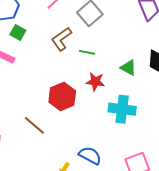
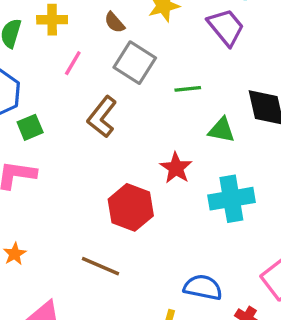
green square: (18, 32) -> (30, 127), turned -35
green line: (87, 52) -> (188, 89), moved
red star: (95, 82) -> (176, 168), turned -30

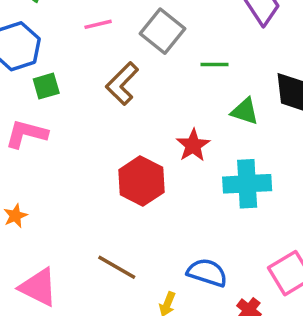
pink line: (73, 63) -> (98, 24), turned 40
brown line: (100, 266) -> (117, 267), moved

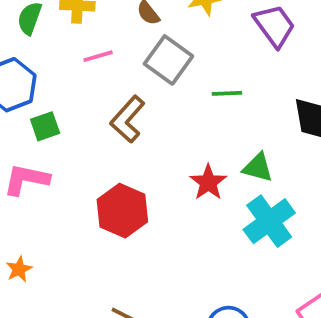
green triangle: (245, 111) -> (258, 168), moved
red hexagon: (141, 181) -> (122, 211), moved
cyan cross: (247, 184) -> (269, 221), turned -30

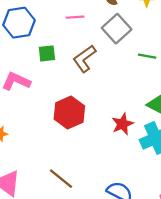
green square: (45, 126) -> (47, 53), moved
red star: (208, 182) -> (122, 124), moved

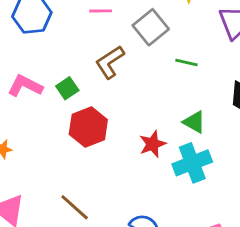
green square: (47, 53) -> (67, 88), moved, turned -30

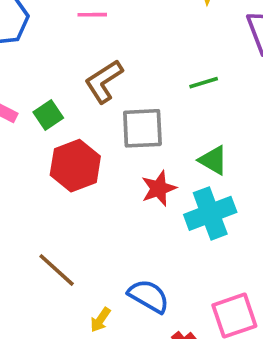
gray square: (151, 27) -> (142, 128), moved, turned 36
green line: (186, 63) -> (204, 83), turned -30

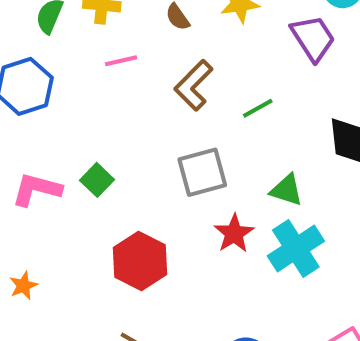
brown L-shape: (104, 81) -> (193, 85), moved
red hexagon: (75, 166) -> (140, 261), moved

